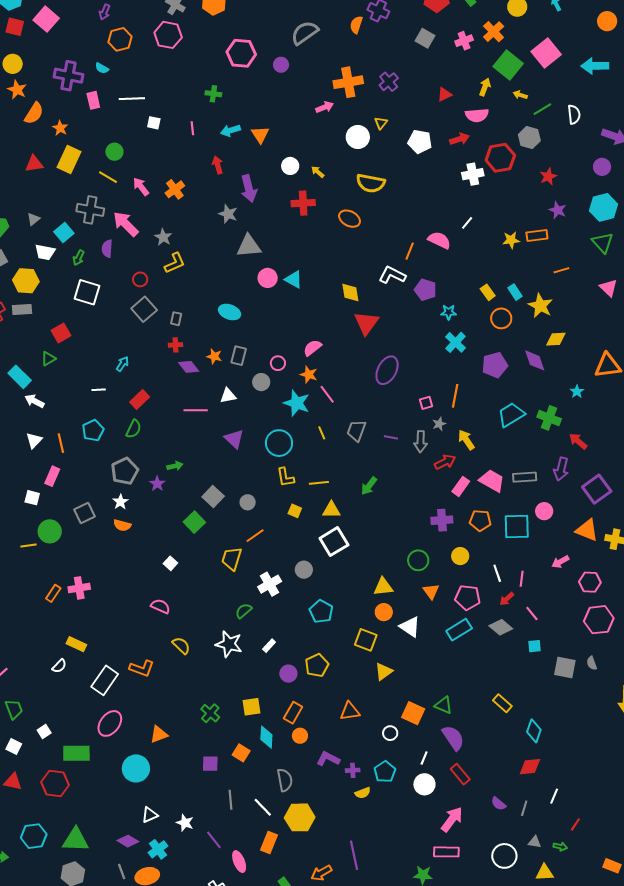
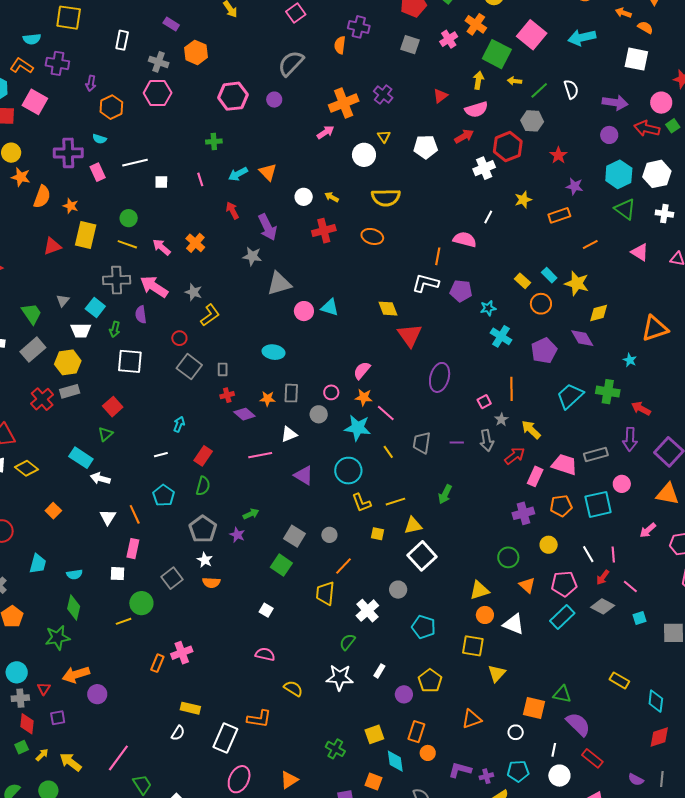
yellow star: (511, 240) -> (523, 200), moved
cyan pentagon: (385, 772) -> (518, 771), turned -30

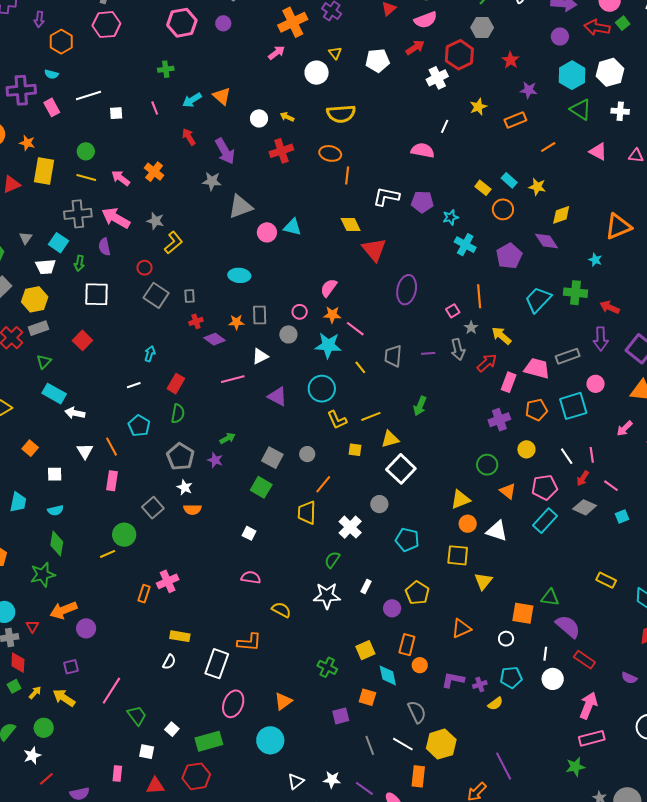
orange line: (438, 256) -> (347, 175), moved
yellow star: (577, 283) -> (537, 187), size x0.7
green triangle: (105, 434) -> (44, 362), moved
white square: (118, 574) -> (55, 474), moved
purple square: (58, 718) -> (71, 667), moved

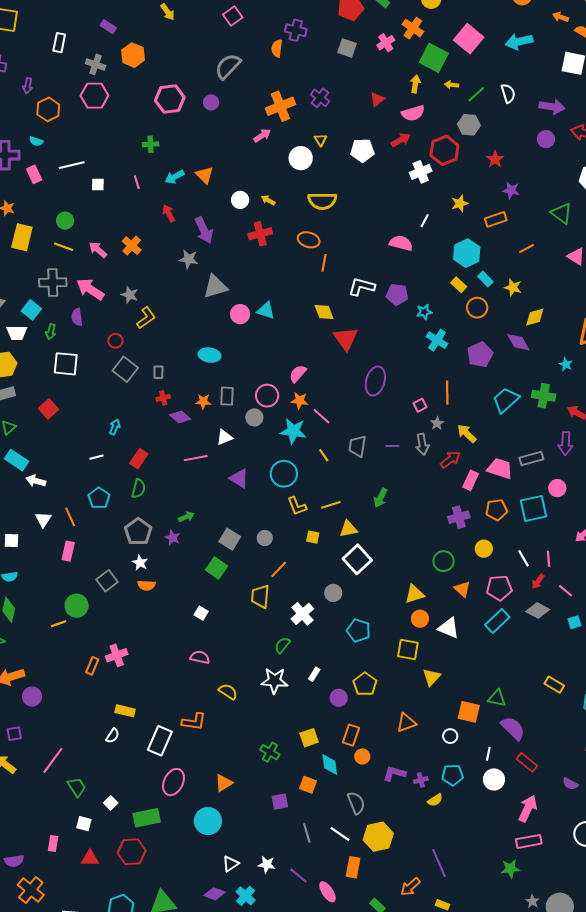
cyan hexagon: (572, 75) -> (467, 253), moved
pink circle: (300, 312) -> (267, 396), size x1.5

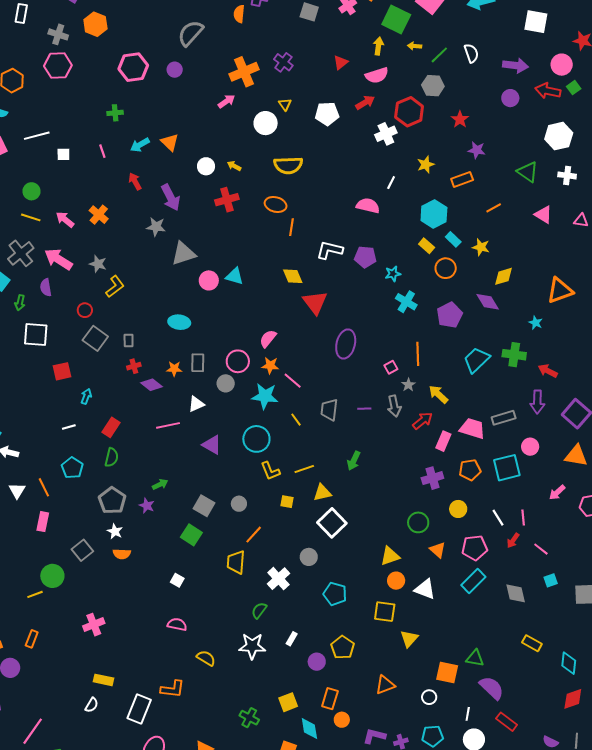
gray cross: (53, 282) -> (21, 253), turned -36
red square: (48, 409) -> (62, 371), moved, turned 30
gray diamond: (538, 610) -> (516, 593), moved, turned 50
orange rectangle: (92, 666) -> (32, 639), moved

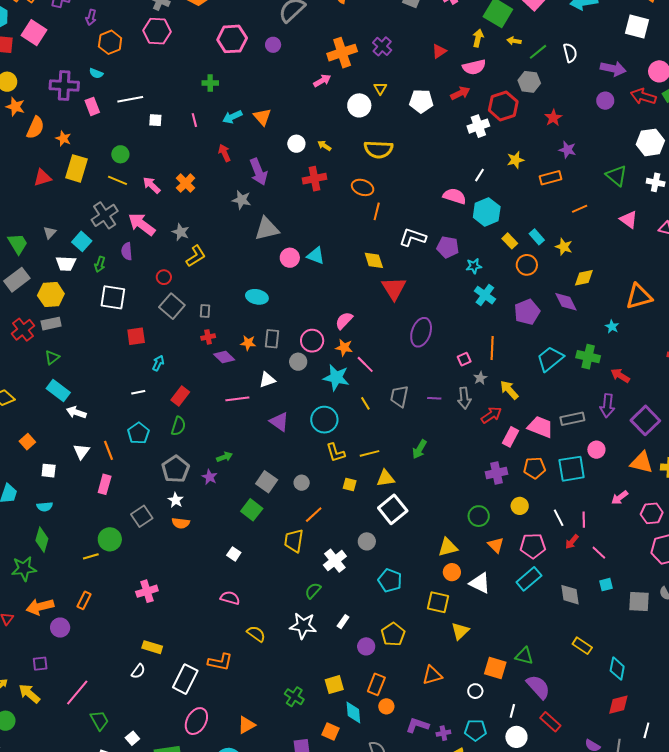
cyan hexagon: (434, 214) -> (487, 212), moved

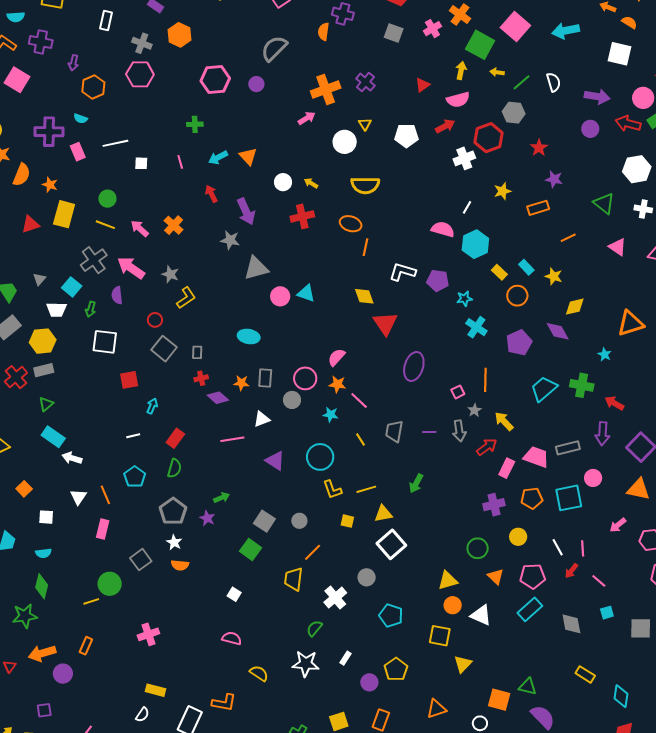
cyan star: (336, 378) -> (331, 415), size x0.6

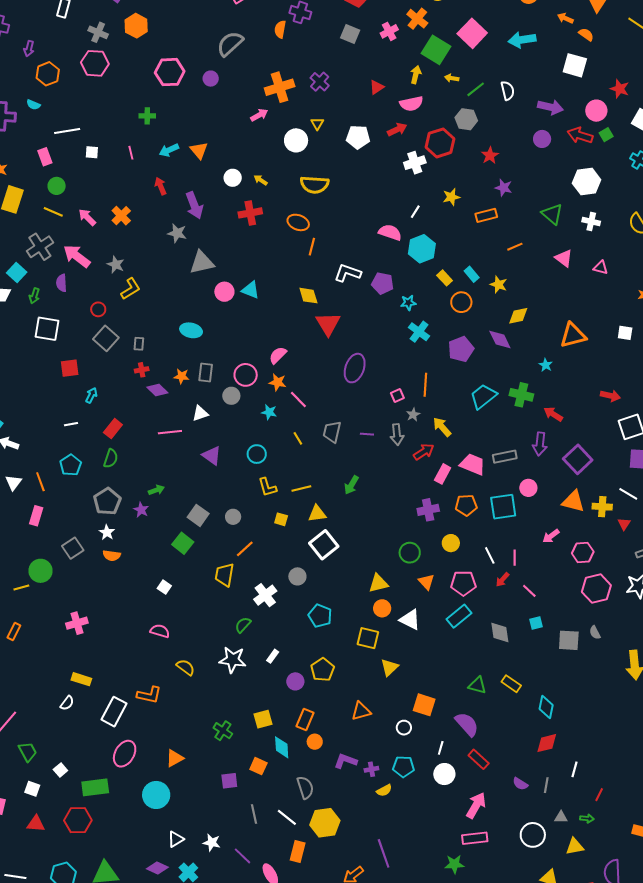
pink rectangle: (78, 152) -> (45, 157), moved
cyan circle: (320, 457) -> (257, 454), size x0.7
green triangle: (528, 687) -> (477, 685), moved

